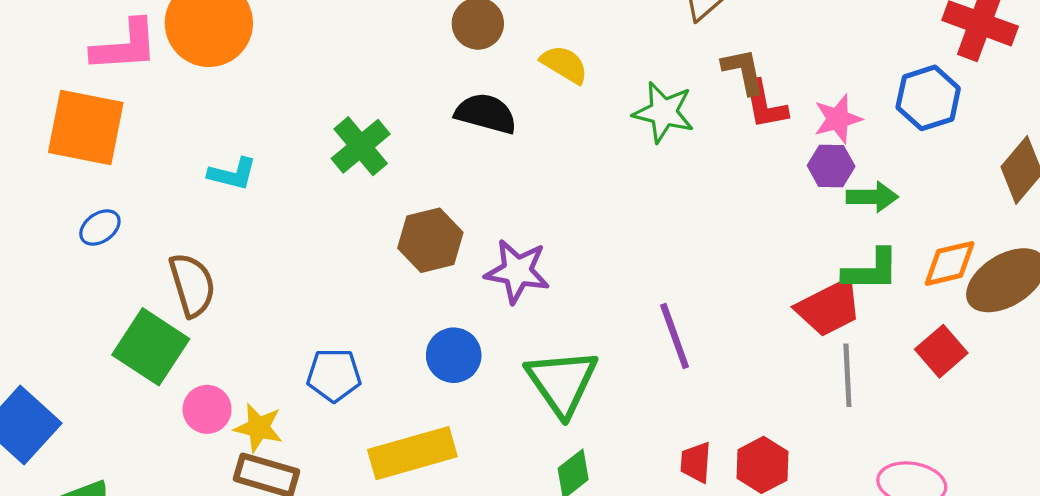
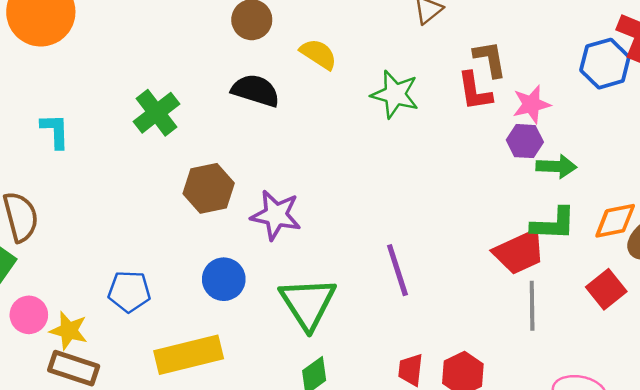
brown L-shape: (743, 71) -> (490, 59), moved
blue hexagon: (928, 98) -> (605, 64), moved
cyan L-shape: (232, 174) -> (55, 131), turned -108

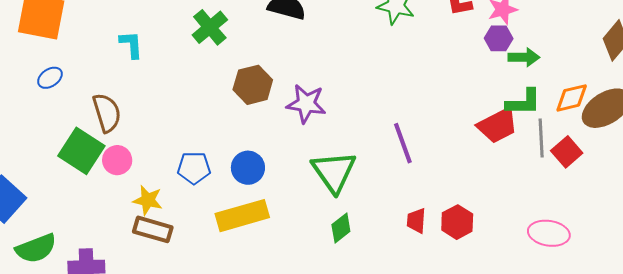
blue circle: (224, 279) -> (248, 168), moved
gray line: (532, 306) -> (541, 138), moved
pink circle: (29, 315) -> (117, 160), moved

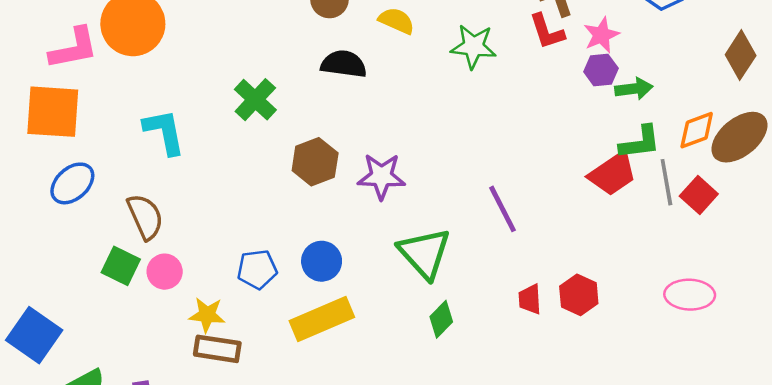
cyan L-shape: (131, 45) -> (164, 132), size x1.4
blue ellipse: (50, 78) -> (72, 183), size x1.5
green square: (81, 151) -> (121, 266), size x0.7

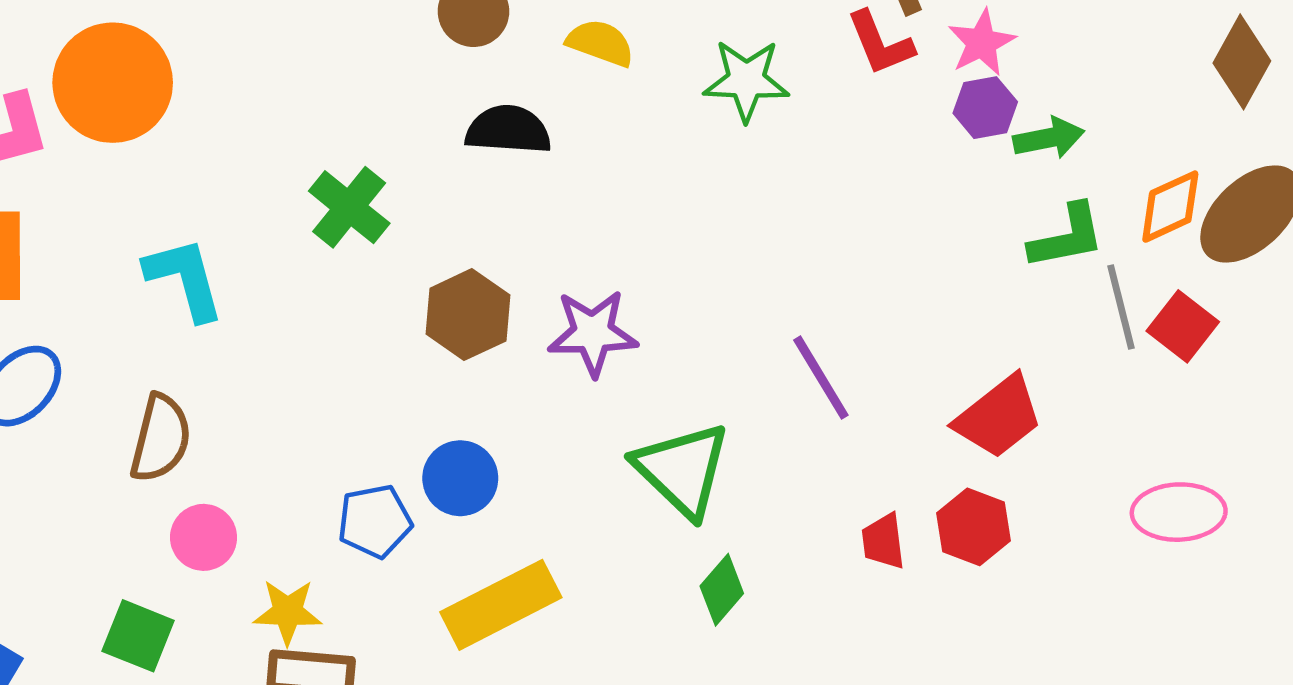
red trapezoid: (613, 174) -> (999, 417), moved
brown semicircle: (145, 217) -> (161, 438), turned 42
blue circle: (322, 261) -> (460, 478), moved
green square: (121, 266) -> (138, 636), moved

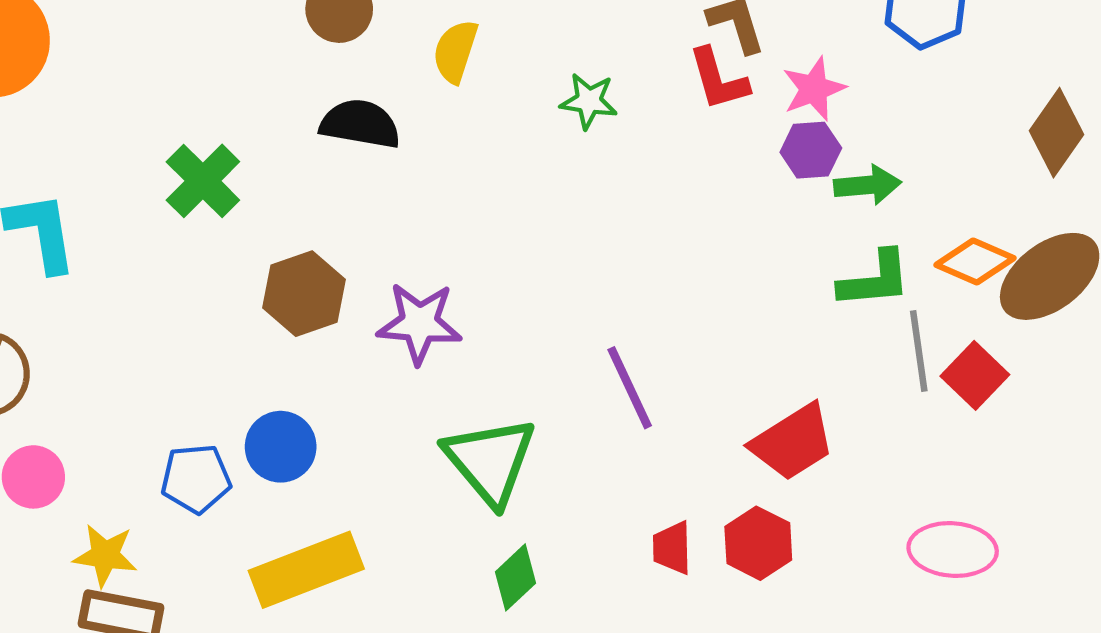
yellow semicircle: (600, 43) -> (455, 51), turned -98
green star: (746, 80) -> (589, 101), size x0.7
orange diamond: (1170, 207) -> (975, 261), turned 42

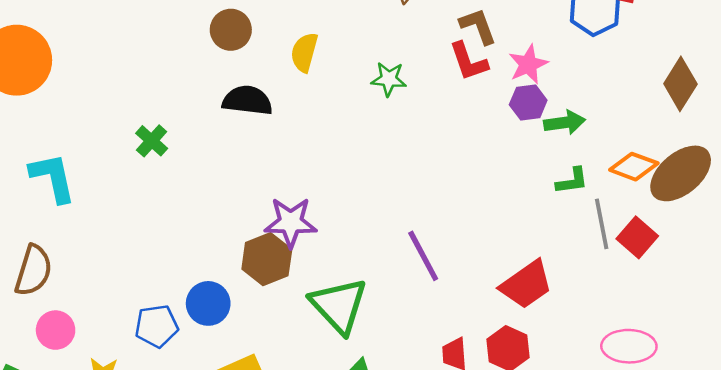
green cross: (203, 181) -> (152, 141), size x0.7
green L-shape: (875, 280) -> (572, 181), size x0.7
brown hexagon: (304, 294) -> (267, 259), moved

